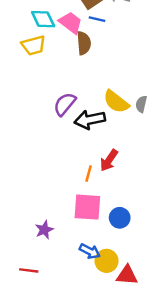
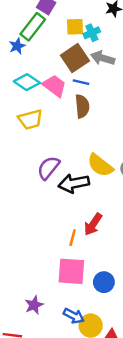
cyan diamond: (43, 19) -> (27, 82), turned -30
brown semicircle: (84, 43) -> (82, 106), moved
yellow trapezoid: (34, 45) -> (30, 120), moved
purple star: (44, 230) -> (34, 305), moved

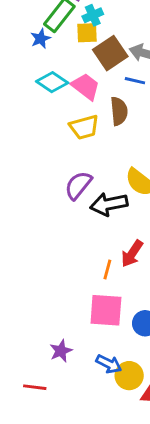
yellow square: (75, 27) -> (87, 33), moved
cyan cross: (92, 33) -> (93, 15), moved
blue line: (81, 82) -> (135, 81), moved
yellow trapezoid: (30, 120) -> (84, 127), moved

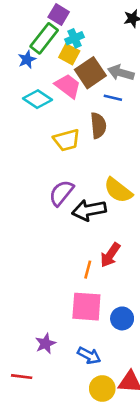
yellow square: (87, 33) -> (69, 54), turned 30
pink trapezoid: (86, 86) -> (68, 86), moved
yellow circle: (129, 376) -> (102, 388), moved

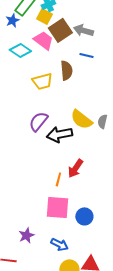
blue line: (113, 98) -> (86, 55), moved

